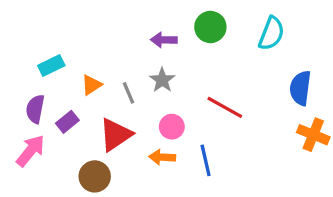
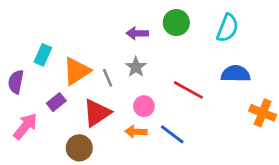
cyan rectangle: (51, 66) -> (43, 55), turned -40
orange triangle: (91, 85) -> (77, 71), size x1.6
blue semicircle: (300, 88) -> (236, 74), moved, turned 84
purple semicircle: (35, 109) -> (16, 82), moved
blue line: (206, 160) -> (172, 134), turned -40

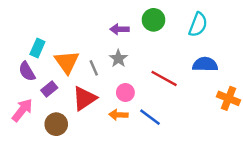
orange triangle: (77, 71) -> (67, 62), turned -32
purple semicircle: (16, 82) -> (27, 71), moved, turned -42
brown circle: (79, 148) -> (56, 124), moved

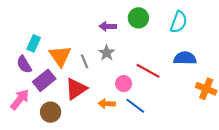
purple rectangle: (49, 89) -> (44, 80), size x1.5
pink circle: (125, 93) -> (124, 84), moved

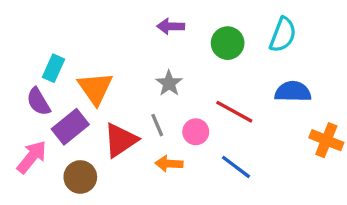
green circle: (138, 18) -> (228, 43), moved
purple arrow: (108, 26) -> (171, 26), moved
gray line: (84, 61) -> (157, 125), moved
blue line: (135, 106) -> (236, 167), moved

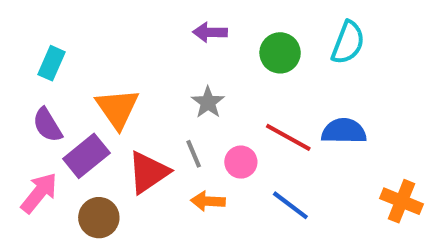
cyan rectangle: (54, 68) -> (51, 63), moved
blue semicircle: (293, 92) -> (344, 131), moved
orange cross: (326, 140) -> (402, 201), moved

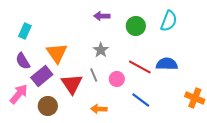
red triangle: (148, 172) -> (72, 84), turned -30
orange arrow: (208, 201) -> (99, 109), moved

